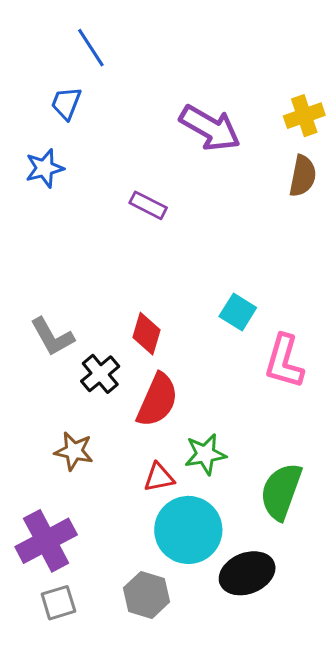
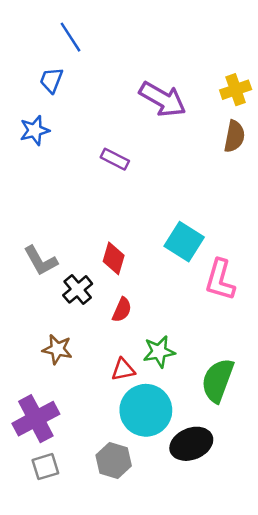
cyan square: (238, 312) -> (184, 242), size x1.4
red semicircle: (157, 400) -> (122, 310), size x0.6

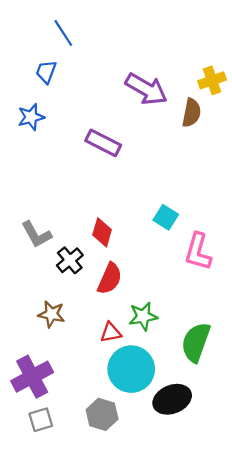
brown semicircle: (234, 136) -> (192, 113), moved
purple rectangle: (115, 159) -> (103, 143), size x1.4
cyan square: (184, 242) -> (166, 217), size x0.7
red semicircle: (122, 310) -> (110, 279), size x1.4

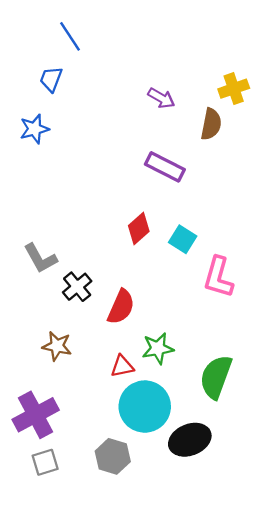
purple arrow: (146, 89) -> (161, 98), size x0.6
purple rectangle: (103, 143) -> (165, 167), moved
red diamond: (102, 232) -> (139, 229), moved, turned 32

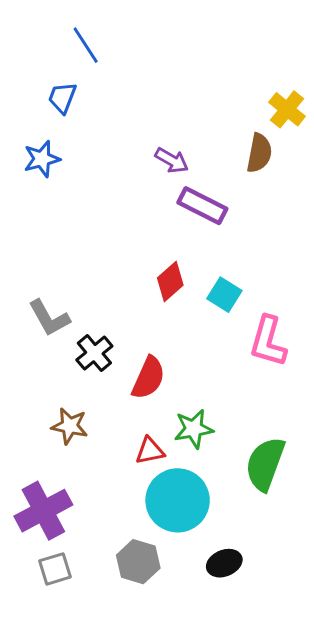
yellow cross: (234, 89) -> (287, 109), turned -32
purple arrow: (161, 98) -> (172, 160), moved
black ellipse: (190, 440) -> (224, 563), moved, size x0.7

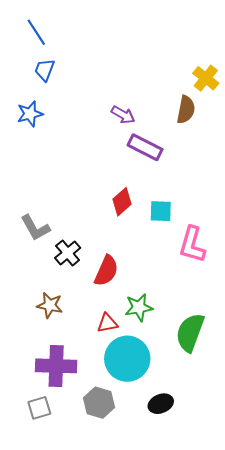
blue line: (86, 45) -> (36, 32), moved
cyan square: (224, 295) -> (161, 211), turned -30
purple cross: (43, 511) -> (56, 366), moved, turned 30

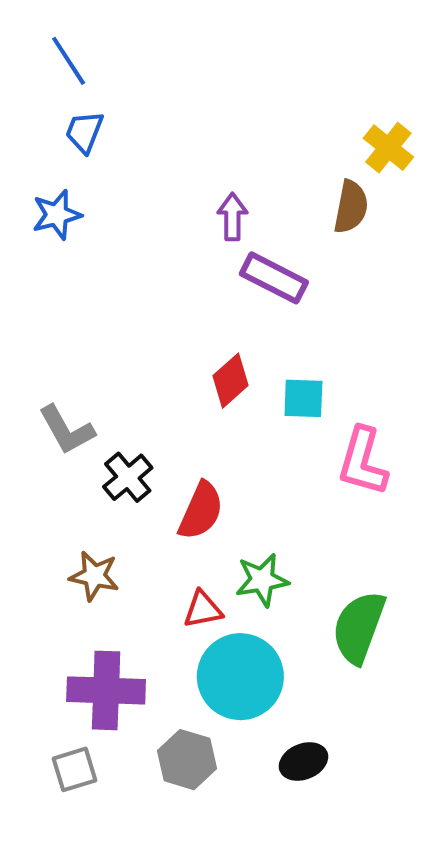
purple arrow: (123, 115) -> (232, 217), turned -120

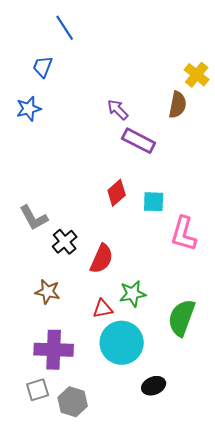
blue line: (69, 61) -> (65, 28), moved
purple arrow: (232, 217) -> (118, 110), turned -45
gray hexagon: (187, 760) -> (73, 402), moved

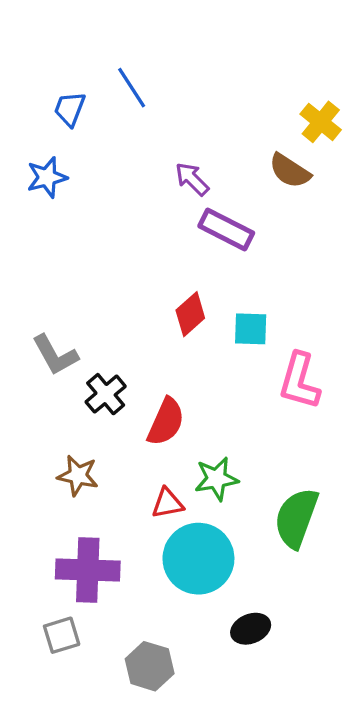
blue line: (65, 28) -> (132, 88), moved
brown semicircle: (178, 105) -> (290, 171), turned 112
gray hexagon: (73, 402) -> (150, 666), moved

